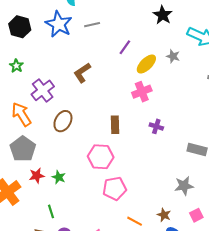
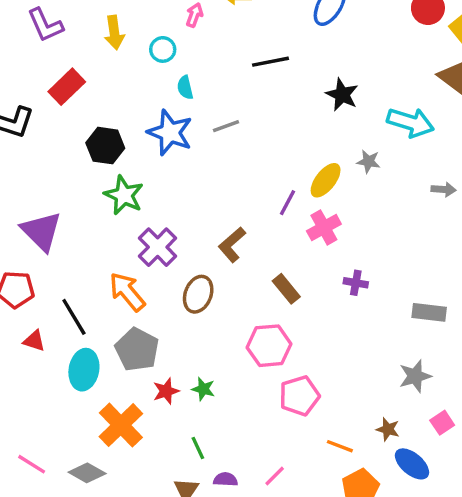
purple line: (125, 47) -> (288, 203), moved
green star: (16, 66) -> (124, 195), moved, size x1.6
brown L-shape: (82, 73) -> (232, 245), moved
brown rectangle: (115, 125) -> (286, 289), turned -30

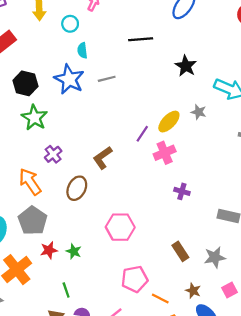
purple cross: (158, 247) -> (53, 154), size x0.7
brown rectangle: (286, 289) -> (180, 251), moved
pink pentagon: (299, 396) -> (135, 279), moved

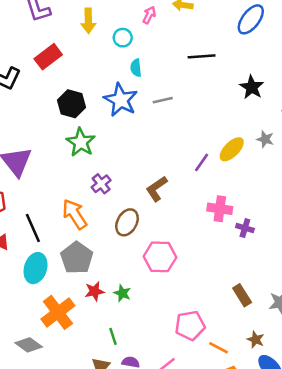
pink cross: (165, 153) -> (220, 209), moved, turned 30
pink hexagon: (120, 227) -> (160, 257), moved

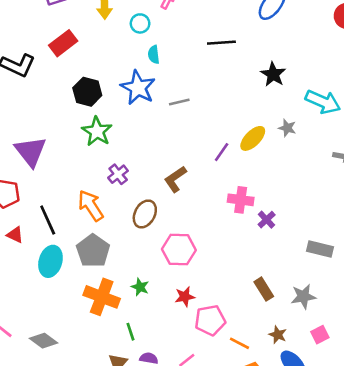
gray line: (163, 100) -> (179, 102), moved
purple cross: (245, 228) -> (267, 220), turned 30
red star: (94, 291) -> (185, 297), moved
orange cross: (58, 312) -> (102, 297), moved, turned -32

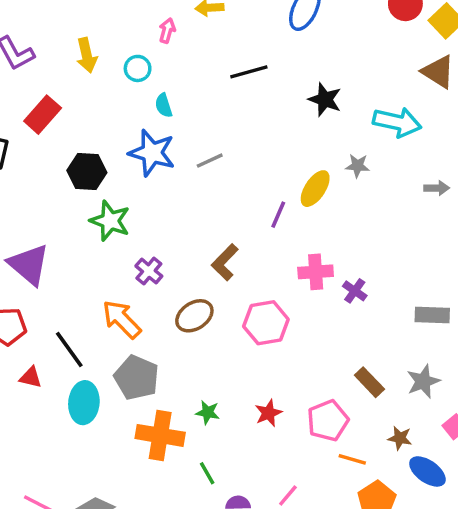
brown ellipse: (145, 214) -> (194, 316), turned 40
pink hexagon: (179, 250) -> (266, 323), moved
pink pentagon: (210, 320) -> (328, 421), moved

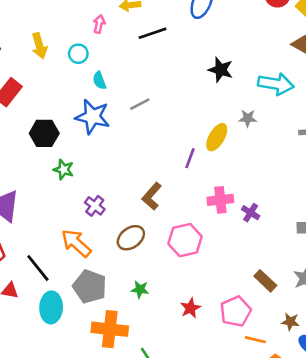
black line: (249, 72) -> (152, 33), moved
gray line: (210, 161) -> (140, 104), moved
green star: (110, 221) -> (64, 170), size x0.7
green star: (208, 412) -> (140, 289), moved

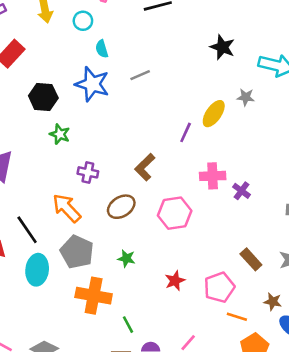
purple cross: (95, 206) -> (88, 172), turned -30

